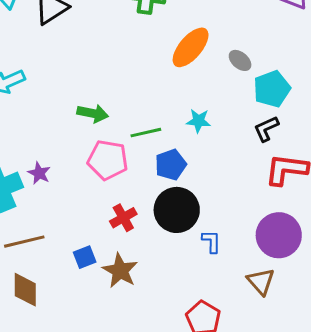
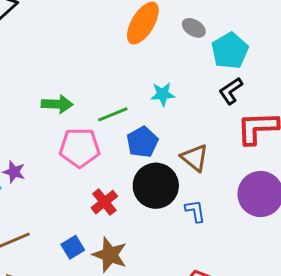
brown triangle: (261, 282) -> (195, 158), moved

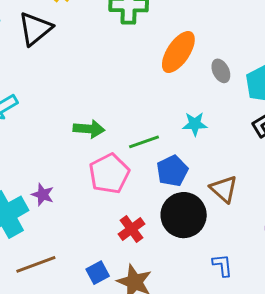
gray ellipse: (194, 28) -> (221, 71), moved, turned 30
pink pentagon: (80, 148) -> (109, 174), turned -30
blue L-shape: (195, 211) -> (222, 265), moved

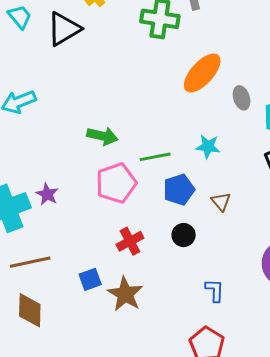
brown triangle: (224, 189) -> (221, 202), moved, size x0.7
black circle: (184, 215) -> (184, 235), size x0.5

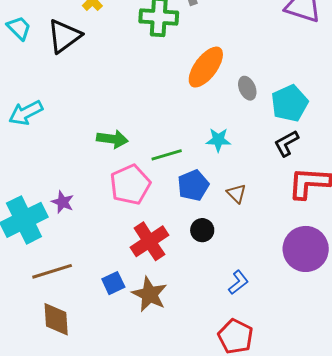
red cross: (130, 241) -> (149, 241), size x1.4
blue L-shape: (215, 290) -> (238, 282), turned 55

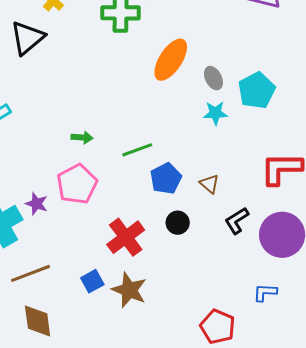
green arrow: (112, 139) -> (82, 138), size x0.7
cyan star: (218, 140) -> (215, 113), moved
black L-shape: (286, 143) -> (237, 221), moved
pink pentagon: (130, 185) -> (77, 184), moved
blue L-shape: (238, 282) -> (265, 292), moved, turned -135

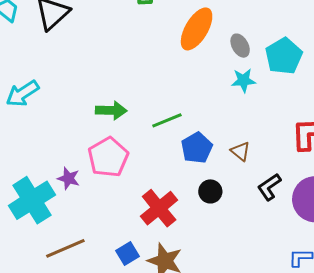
green arrow: (82, 138) -> (111, 110), size x1.4

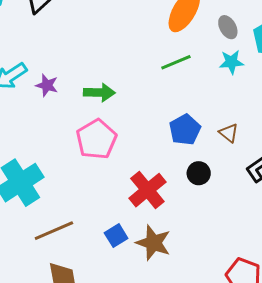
green line: (167, 120) -> (176, 62), moved
purple star: (69, 178) -> (47, 85), moved

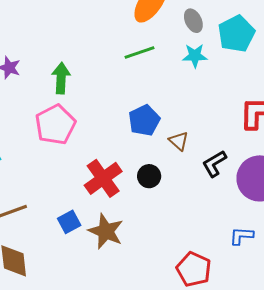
green arrow: (99, 93) -> (61, 78), turned -92
brown triangle: (229, 133) -> (179, 141), moved
black circle: (199, 173) -> (149, 176), moved

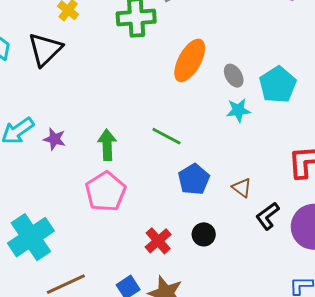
green line: (139, 53) -> (166, 136), moved, turned 52
brown triangle: (179, 141) -> (242, 188), moved
red cross: (103, 178) -> (158, 241), size x0.7

